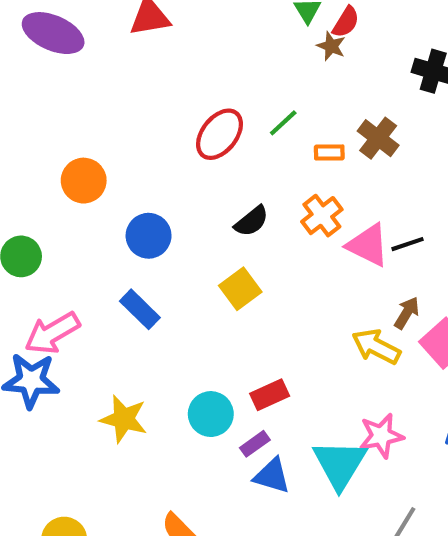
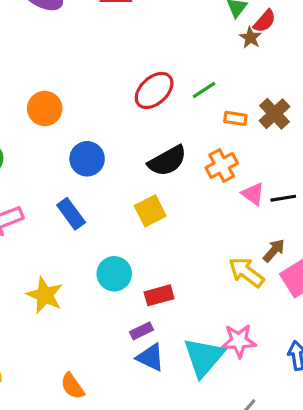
black semicircle: (252, 221) -> (167, 161), size x1.4
pink triangle: (368, 245) -> (253, 194), size x0.7
cyan circle: (211, 414) -> (114, 274), moved

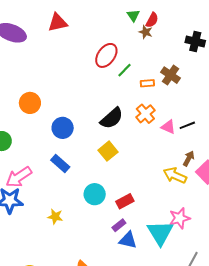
red ellipse: (154, 90) -> (106, 55), moved
yellow star: (45, 295) -> (55, 217), size x0.7

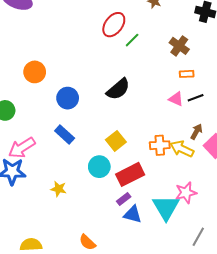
orange rectangle: (147, 83) -> (187, 74), moved
orange cross: (145, 114) -> (160, 145), moved, turned 36
yellow square: (108, 151) -> (116, 141), moved
red rectangle: (125, 201) -> (130, 174), size x1.5

